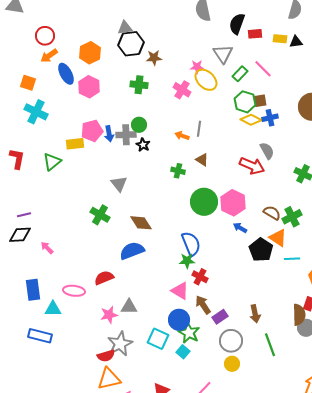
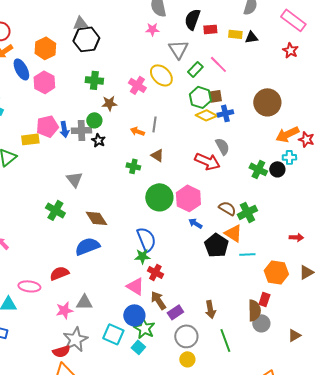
brown star: (154, 58) -> (109, 103), moved
pink star: (197, 67) -> (152, 29), moved

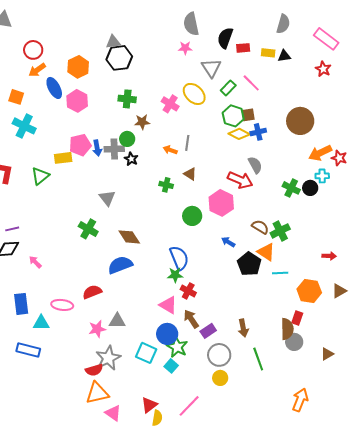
green circle: (159, 197) -> (192, 216), size x0.7
pink hexagon: (188, 198) -> (221, 203), moved

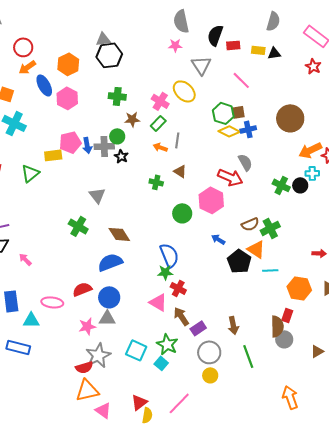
green rectangle: (228, 88) -> (158, 123), moved
brown semicircle: (260, 227) -> (250, 224), turned 126
blue circle: (167, 334) -> (109, 297), moved
orange arrow: (300, 400) -> (290, 397), turned -40

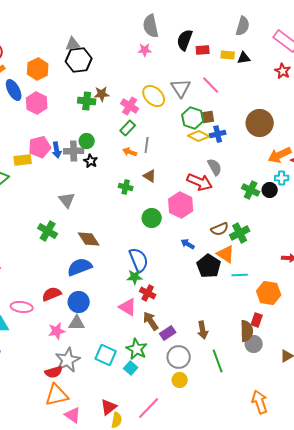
gray triangle: (201, 65) -> (181, 88), moved
brown star: (132, 119) -> (102, 94), moved

